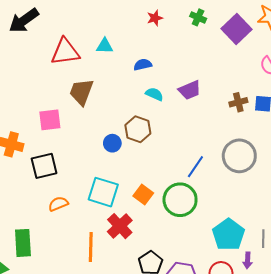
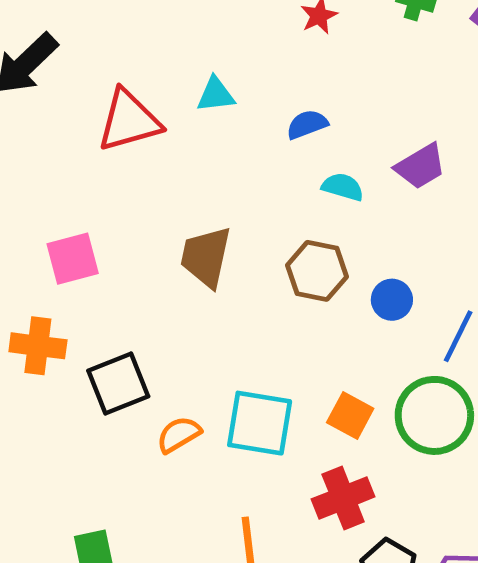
brown trapezoid: (81, 92) -> (206, 257), moved
pink square: (50, 120) -> (73, 259), moved
blue circle: (112, 143) -> (392, 300), moved
orange semicircle: (58, 204) -> (179, 435), moved
red cross: (120, 226) -> (343, 498), moved, turned 30

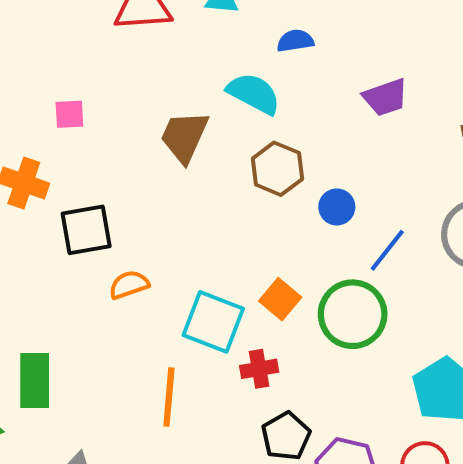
cyan semicircle: (343, 187) -> (254, 94), moved, size x1.5
pink square: (73, 259) -> (69, 114), size x0.7
cyan square: (260, 423) -> (213, 322), moved
red cross: (343, 498) -> (259, 369), size x0.7

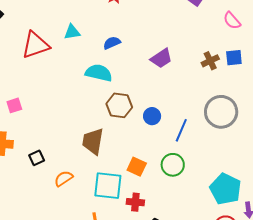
brown trapezoid: (184, 137) -> (93, 141), moved
black square: (86, 230) -> (37, 158), size x0.6
green circle: (353, 314) -> (173, 165), size x0.7
red cross: (259, 369) -> (135, 202), turned 30

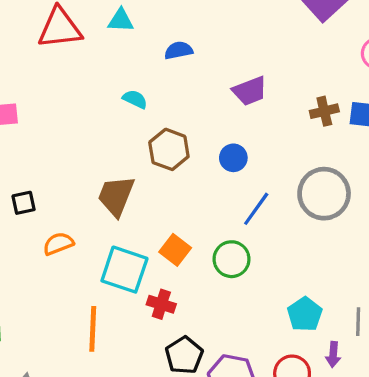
cyan semicircle: (99, 73) -> (135, 99), moved, size x0.6
blue circle: (152, 116) -> (233, 158), moved
cyan pentagon: (225, 189) -> (305, 314), size x0.7

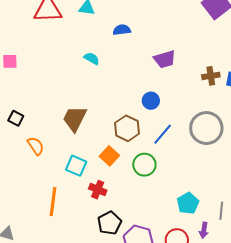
brown hexagon: (169, 149) -> (127, 128), moved
black square: (24, 203) -> (16, 118), turned 35
orange semicircle: (58, 244) -> (36, 146), turned 72
cyan square: (124, 270) -> (76, 166), size x0.7

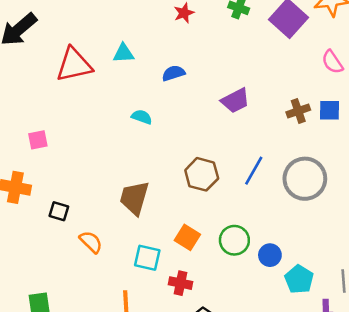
blue circle: (151, 101) -> (270, 255), moved
brown hexagon: (127, 128) -> (202, 174), moved
blue line: (163, 134) -> (254, 171), moved

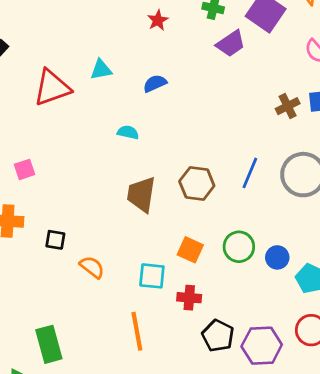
purple trapezoid: (235, 101) -> (231, 44), moved
brown trapezoid: (134, 198) -> (141, 194), moved

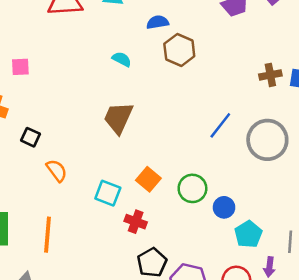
brown hexagon: (197, 183) -> (179, 50), moved
orange line: (137, 331) -> (47, 235), moved

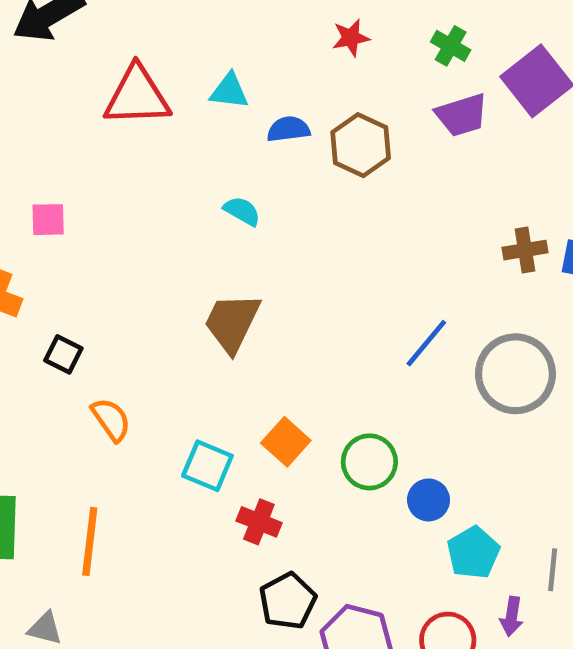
blue semicircle: (158, 22) -> (288, 129), moved
brown hexagon: (179, 50) -> (361, 145), moved

